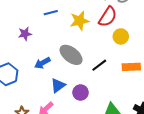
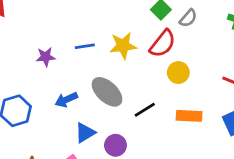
blue line: (51, 13) -> (85, 46), moved

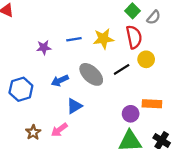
red semicircle: (163, 44) -> (134, 37), turned -50
black line: (145, 110) -> (122, 69), moved
orange rectangle: (189, 116) -> (152, 104), moved
purple circle: (115, 145) -> (131, 114), moved

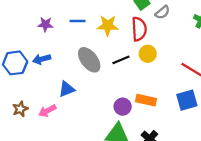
blue arrow: (60, 81) -> (42, 59), moved

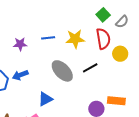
yellow circle: (148, 54) -> (120, 54), moved

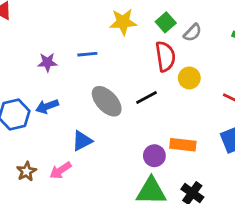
yellow star: (75, 39) -> (123, 22), moved

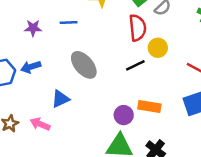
black line: (146, 97) -> (135, 65), moved
pink arrow: (61, 170) -> (40, 124), turned 54

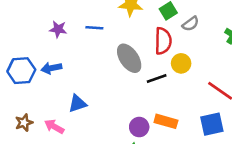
gray ellipse: (84, 65) -> (129, 58), moved

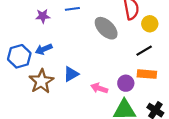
black line: (157, 78) -> (144, 51), moved
brown star: (24, 123) -> (41, 81), moved, size x1.6
pink arrow: (54, 127) -> (99, 88), moved

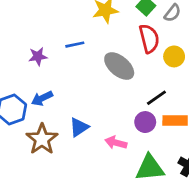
black line: (144, 51) -> (156, 98), moved
purple circle: (126, 83) -> (145, 122), moved

